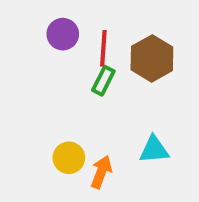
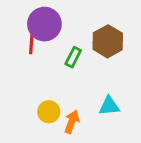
purple circle: (63, 34) -> (44, 24), size x1.5
red line: (103, 48) -> (32, 41), moved

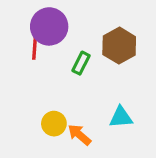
orange arrow: (72, 122) -> (79, 135), turned -70

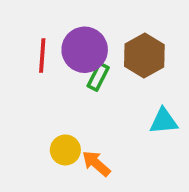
purple circle: (49, 26) -> (85, 50), moved
cyan triangle: (121, 117) -> (164, 121), moved

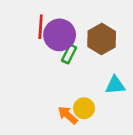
red line: (42, 56) -> (41, 27), moved
yellow circle: (65, 150) -> (84, 108), moved

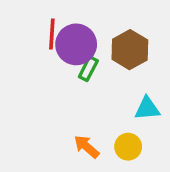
yellow circle: (84, 108) -> (128, 147), moved

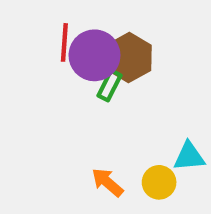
brown hexagon: (130, 50) -> (129, 57), moved
cyan triangle: (147, 109) -> (189, 157), moved

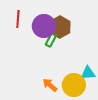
red line: (64, 42) -> (18, 19), moved
yellow circle: (159, 182) -> (74, 85), size x1.5

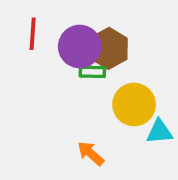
green rectangle: (51, 40) -> (92, 72), turned 64
yellow circle: (74, 85) -> (134, 104), moved

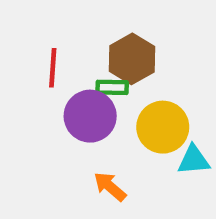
red line: (33, 34) -> (53, 68), moved
purple circle: (80, 47) -> (90, 116), moved

